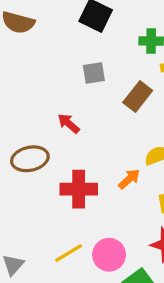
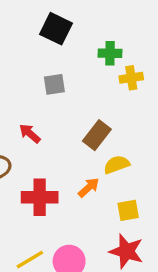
brown rectangle: (138, 97) -> (97, 135), moved

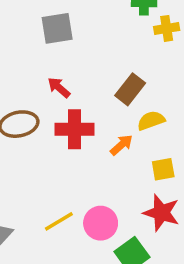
gray square: (54, 84) -> (57, 28), moved, size x1.4
red cross: (40, 197) -> (75, 129), moved

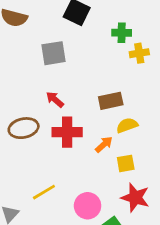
brown rectangle: (130, 89) -> (111, 101), turned 40
yellow square: (163, 169) -> (126, 163), moved
yellow line: (59, 221) -> (44, 192), moved

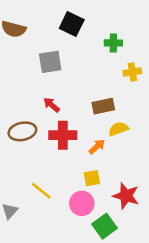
yellow cross: (139, 53) -> (132, 72), moved
yellow square: (126, 163) -> (92, 178), moved
yellow line: (44, 192) -> (41, 191), turned 70

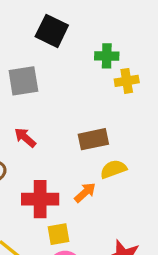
yellow cross: (132, 72) -> (127, 81), moved
red cross: (63, 135) -> (40, 199), moved
yellow square: (92, 178) -> (58, 234), moved

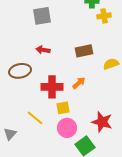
red arrow: (25, 138) -> (43, 50), turned -32
yellow semicircle: (113, 169) -> (111, 64), moved

